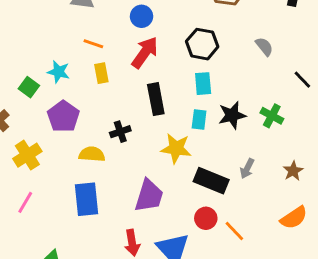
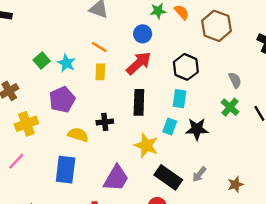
green square: (29, 87) -> (42, 61), moved
green cross: (272, 116) -> (230, 107), moved

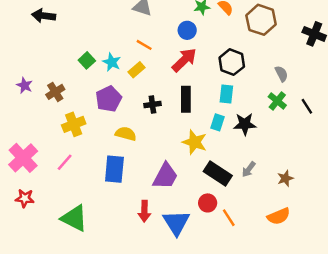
yellow rectangle: (100, 72) -> (136, 70), moved, turned 49
black cross: (105, 122) -> (152, 104), moved

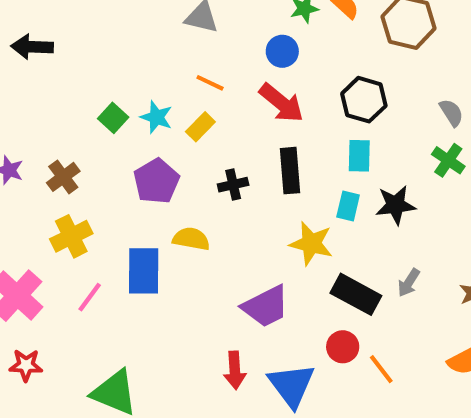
red arrow: (184, 60) -> (281, 103), turned 88
yellow cross: (74, 124) -> (71, 236), moved
blue rectangle: (114, 169) -> (144, 271), moved
purple trapezoid: (165, 176) -> (266, 306), turned 40

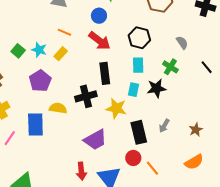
green cross: (448, 160) -> (170, 67), moved
black cross: (233, 185) -> (86, 96), moved, size x1.5
black rectangle: (356, 294) -> (139, 132), turned 50

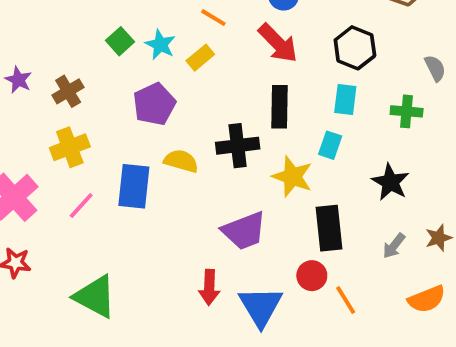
green cross: (170, 67) -> (407, 111), turned -35
black star: (156, 88) -> (390, 182), moved, turned 30
gray arrow: (164, 126) -> (394, 246), moved

